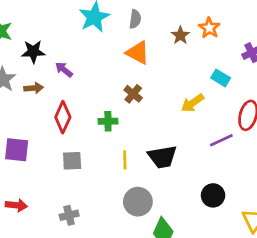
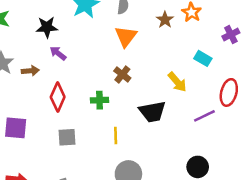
black star: (33, 52) -> (47, 27), moved
orange triangle: (138, 53) -> (126, 36), turned 40
yellow arrow: (193, 103) -> (177, 82), turned -95
black trapezoid: (162, 157) -> (152, 112), moved

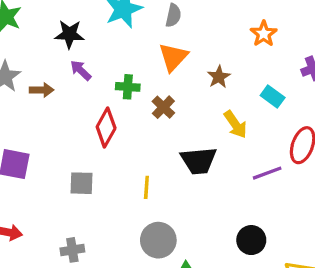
brown star: (165, 20) -> (219, 77), moved
red diamond: (58, 97) -> (106, 128), moved
green cross: (100, 100) -> (128, 87), moved

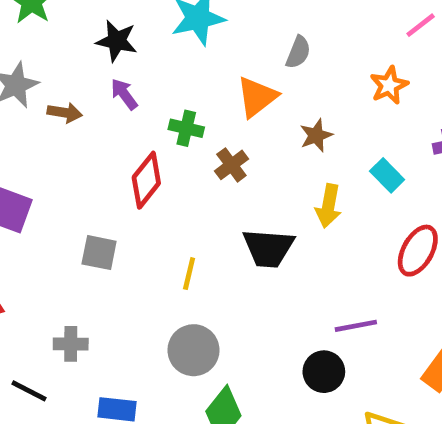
gray semicircle: (173, 15) -> (298, 52), moved
yellow arrow: (235, 124) -> (328, 206), turned 36
purple line: (267, 173) -> (356, 326), moved

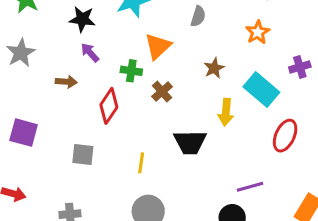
orange triangle: (257, 97) -> (158, 46), moved
brown arrow: (65, 113) -> (66, 82), moved
cyan rectangle: (387, 175) -> (261, 90), size x1.6

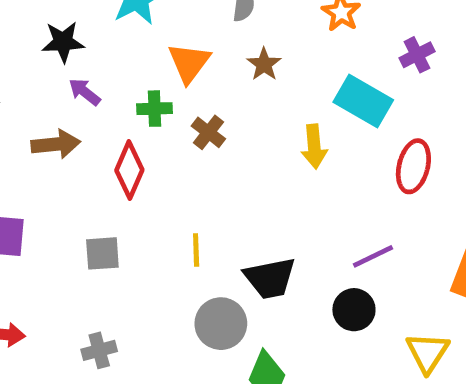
brown star: (214, 68) -> (264, 64), moved
brown arrow: (66, 82) -> (56, 144), size x1.4
black trapezoid: (190, 142) -> (270, 278), moved

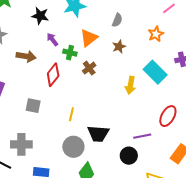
purple arrow: (85, 92) -> (52, 39), moved
red ellipse: (413, 166) -> (168, 116), moved
gray cross: (99, 350) -> (21, 144), size x1.5

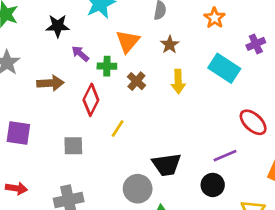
yellow arrow: (130, 85) -> (178, 82), moved
yellow line: (71, 114) -> (118, 128), moved, turned 32
red ellipse: (168, 116) -> (253, 122), turned -65

